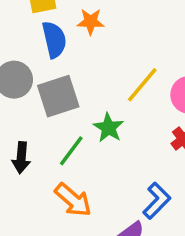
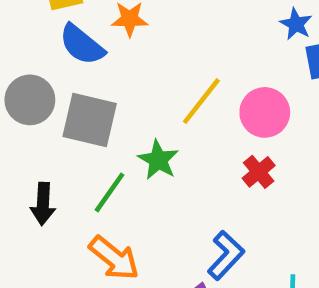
blue semicircle: (54, 40) -> (82, 45), turned 144
gray square: (58, 96) -> (90, 120), turned 33

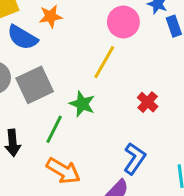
pink circle: (265, 112) -> (123, 22), moved
gray square: (90, 120) -> (35, 85), turned -30

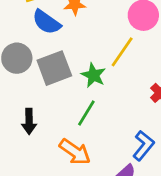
green star: (82, 104) -> (93, 75), moved
green line: (54, 129) -> (86, 113), moved

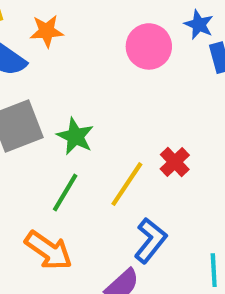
yellow line: (122, 52) -> (127, 184), moved

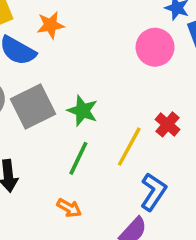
pink circle: (149, 46) -> (155, 47), moved
orange arrow: (49, 250) -> (69, 208), size x0.6

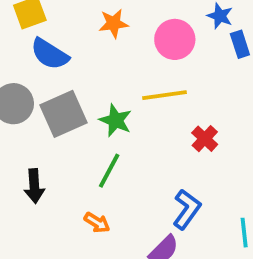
orange star: (51, 25) -> (114, 23), moved
pink circle: (155, 47) -> (175, 39), moved
yellow line: (129, 147) -> (164, 95), moved, turned 51

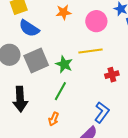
red cross: (205, 139) -> (112, 75), turned 32
black arrow: (34, 186) -> (20, 99), size x1.4
orange arrow: (97, 223) -> (54, 119), turned 80

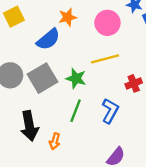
blue semicircle: (29, 28) -> (48, 39), moved, turned -65
blue L-shape: (102, 112) -> (110, 111), moved
orange arrow: (54, 119) -> (55, 141), moved

